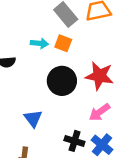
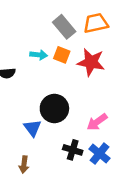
red star: (99, 76) -> (91, 62), moved
black circle: (62, 81) -> (54, 108), moved

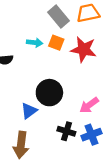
blue triangle: (32, 128) -> (29, 111), turned 30
blue cross: (100, 154) -> (91, 135), turned 30
brown arrow: (24, 165) -> (21, 145), size x1.6

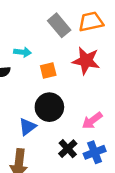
cyan arrow: (35, 43) -> (23, 52), moved
orange square: (56, 43) -> (48, 70), moved, turned -35
black cross: (66, 131) -> (68, 149), turned 30

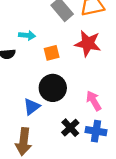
pink arrow: (92, 121) -> (94, 101), turned 96
blue cross: (95, 152) -> (96, 131), turned 30

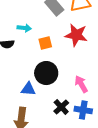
blue triangle: (32, 107) -> (28, 89), turned 42

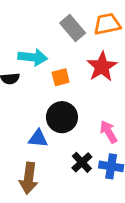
cyan arrow: (24, 28) -> (33, 57), size x1.5
red star: (76, 35) -> (102, 67), turned 30

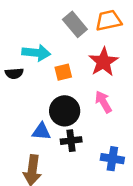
pink arrow: (108, 132) -> (103, 102), moved
black cross: (82, 162) -> (71, 141), moved, turned 36

